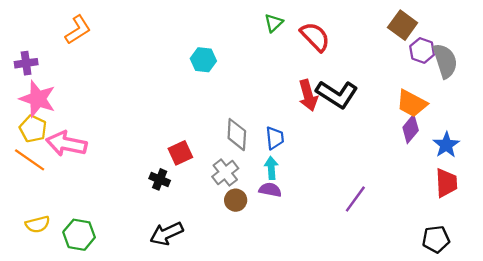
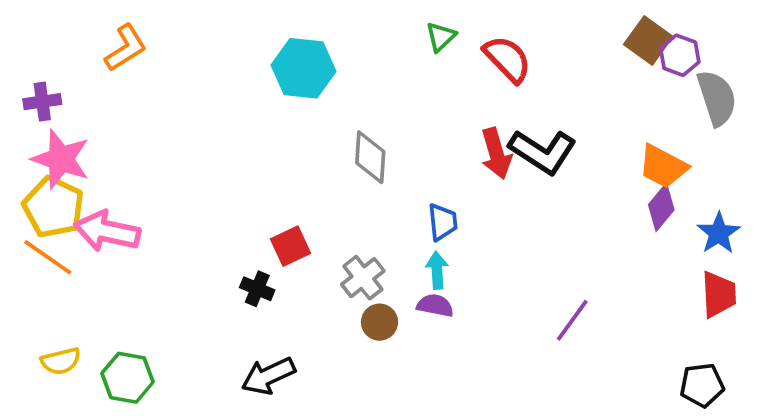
purple hexagon: (422, 50) -> (680, 55), moved
cyan hexagon: (203, 60) -> (304, 68), moved, size x1.5
yellow pentagon: (33, 129) -> (53, 207), size x1.4
gray diamond: (237, 135) -> (370, 157), moved

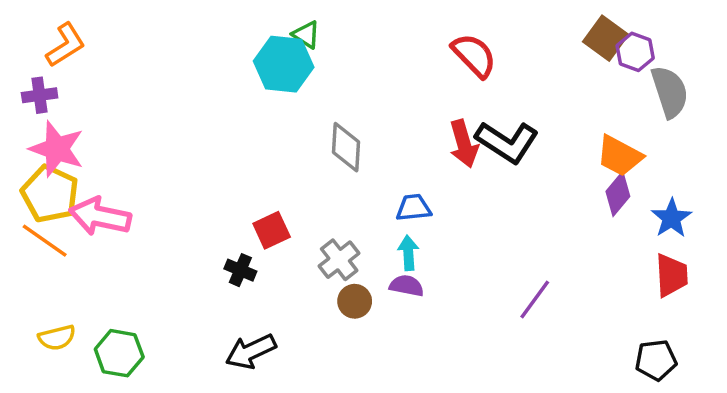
green triangle: (441, 37) -> (306, 35), moved, turned -44
orange L-shape: (126, 48) -> (65, 45), moved
blue trapezoid: (443, 222) -> (414, 208), turned -90

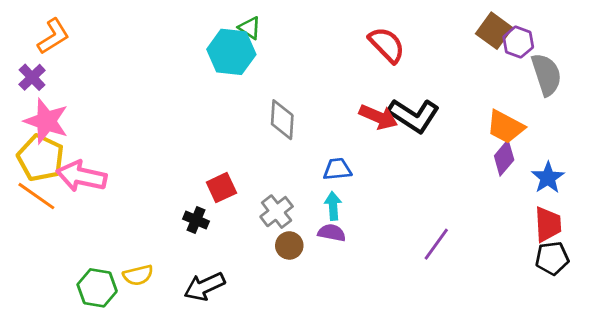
purple cross: (40, 95) -> (32, 77), turned -36
red arrow: (464, 144) -> (378, 117), turned -51
yellow semicircle: (57, 338) -> (138, 275), moved
black pentagon: (656, 360) -> (552, 258), moved

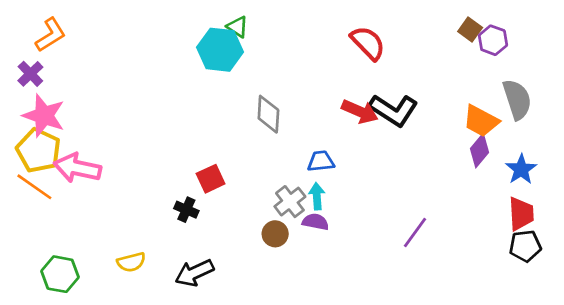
brown square: (494, 31) -> (470, 29), size x0.7
gray semicircle: (546, 75) -> (517, 99), moved
gray cross: (277, 212) -> (290, 202), moved
green hexagon: (97, 288) -> (60, 274), moved

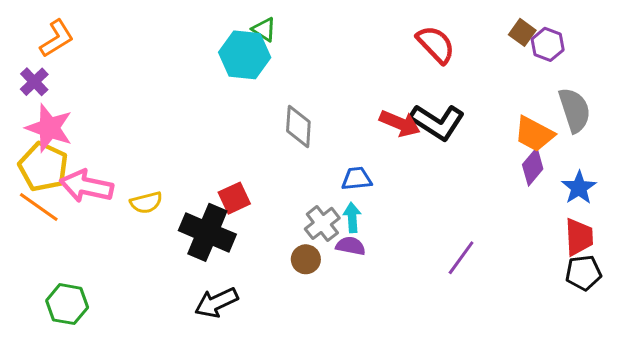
red semicircle: (368, 43) -> (436, 44), moved
black cross: (186, 210) -> (207, 232), size x2.0
yellow semicircle: (131, 262) -> (146, 203), moved

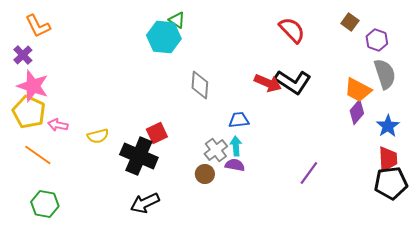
orange L-shape: (57, 38) -> (38, 26), turned 96
purple hexagon: (548, 44) -> (377, 40), moved
pink arrow: (86, 186) -> (58, 125), size x0.6
orange line: (39, 207) -> (38, 155), moved
black pentagon: (583, 273) -> (391, 183), size x1.4

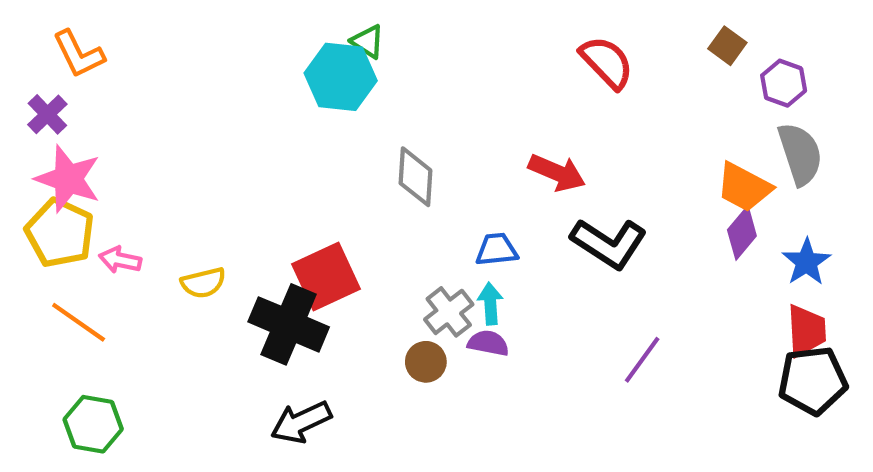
black L-shape: (293, 82) -> (609, 243), moved
red square: (157, 133) -> (326, 277), size x1.5

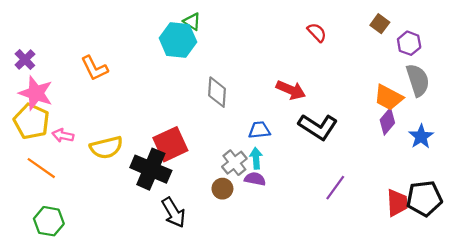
orange L-shape: (79, 54) -> (94, 68), moved
red semicircle: (607, 62) -> (317, 32), size x0.7
yellow semicircle: (203, 283) -> (106, 147), size x1.4
red trapezoid: (806, 331) -> (397, 203), moved
black arrow: (301, 422) -> (174, 213), moved, turned -96

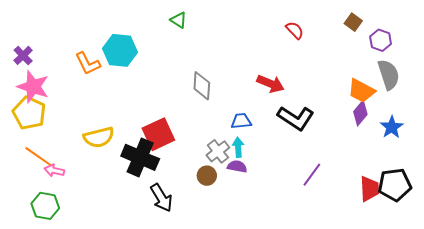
cyan hexagon: (178, 40) -> (120, 50), moved
pink arrow: (63, 135) -> (54, 171), moved

